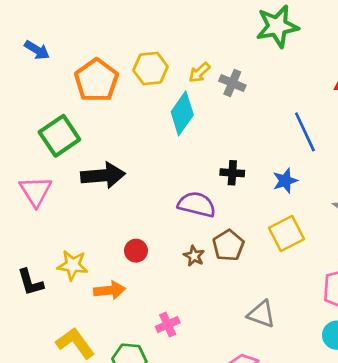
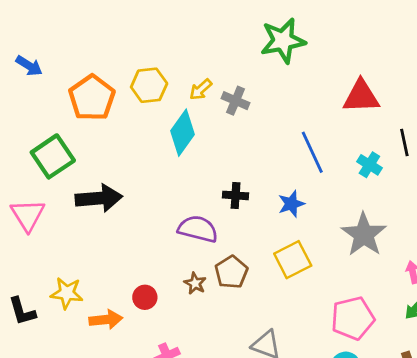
red circle: (136, 251) -> (145, 297), moved

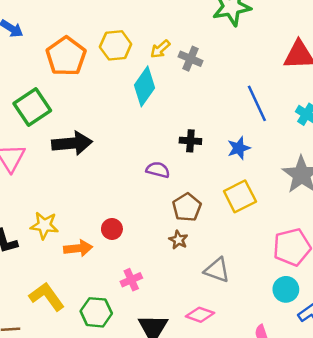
purple semicircle: (198, 229) -> (158, 170), size x0.7
brown star: (195, 283) -> (178, 240), moved

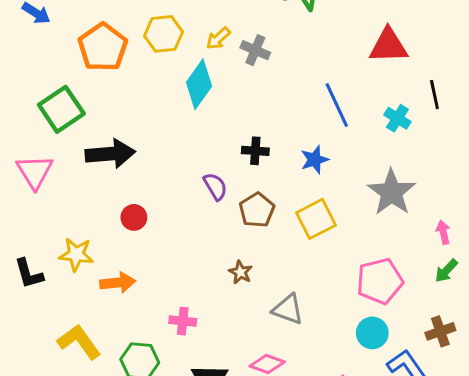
purple semicircle: (158, 170) -> (215, 186), turned 45
brown pentagon: (187, 207) -> (257, 210), moved
red circle: (112, 229) -> (134, 217), moved
pink cross: (131, 280) -> (183, 321), turned 30

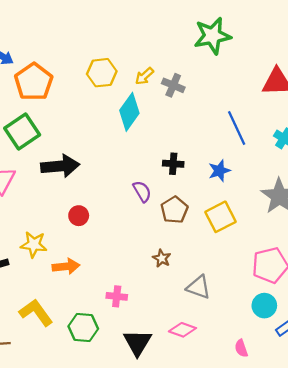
orange pentagon: (103, 47) -> (34, 82), moved

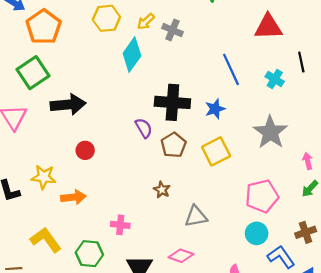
black cross: (173, 164) -> (172, 102), size x1.8
gray triangle: (199, 287) -> (196, 216), turned -30

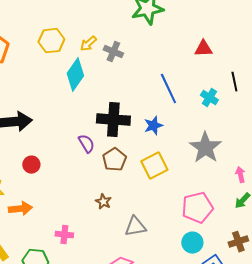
red triangle: (268, 27) -> (203, 49), size x0.7

